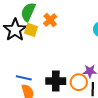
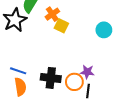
yellow square: (31, 30) -> (61, 26), moved

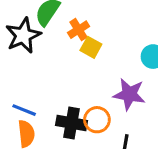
purple star: (87, 72) -> (129, 94), moved, size x1.5
orange circle: (74, 82) -> (97, 120), moved

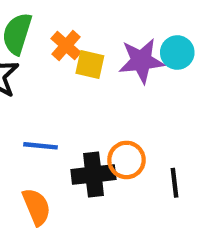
purple star: (129, 94) -> (141, 61), moved
blue line: (24, 110) -> (40, 146), moved

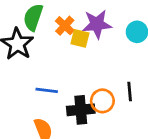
purple star: (141, 61) -> (97, 24), moved
black line: (175, 183) -> (130, 91), moved

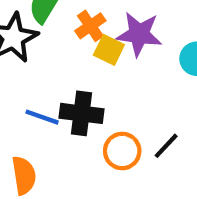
black line: (130, 91) -> (166, 146), turned 36
black cross: (81, 110) -> (81, 113), moved

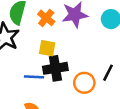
yellow square: (109, 50) -> (47, 48), moved

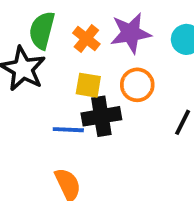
orange circle: (84, 83) -> (137, 85), moved

